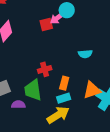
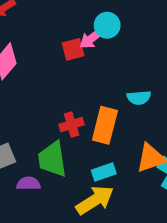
orange rectangle: (64, 83) -> (105, 125), moved, size x1.5

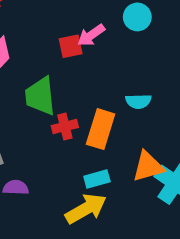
cyan circle: (107, 25) -> (137, 17), moved
green trapezoid: (52, 159) -> (40, 96), moved

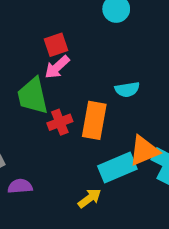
pink arrow: (91, 35) -> (57, 67), moved
cyan rectangle: (97, 179) -> (117, 168), moved, size x1.5
yellow arrow: (86, 209) -> (90, 198), size x0.6

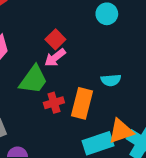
red square: (56, 45) -> (55, 39), turned -30
green trapezoid: (33, 96) -> (33, 80), turned -136

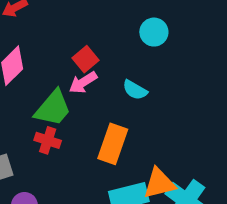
cyan semicircle: (111, 80) -> (135, 90), moved, turned 30
red cross: (54, 103) -> (48, 140), moved, turned 30

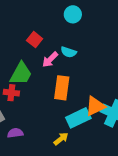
pink arrow: (83, 82) -> (50, 60), moved
red cross: (48, 140) -> (11, 93), moved

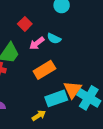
orange rectangle: (62, 88) -> (44, 70), turned 45
orange triangle: (95, 106) -> (73, 90), turned -36

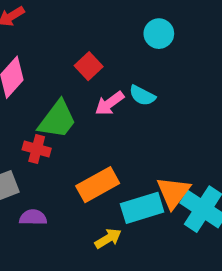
orange rectangle: (44, 70) -> (98, 185), moved

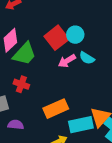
cyan circle: (159, 34) -> (75, 35), moved
red square: (89, 66) -> (57, 38), size x1.5
green trapezoid: (57, 120) -> (24, 54), moved

